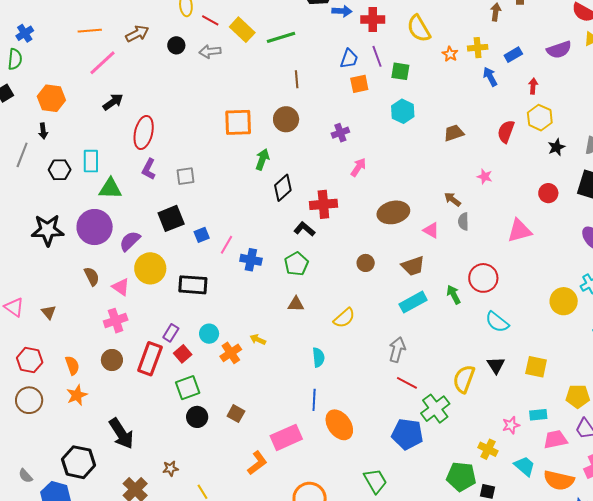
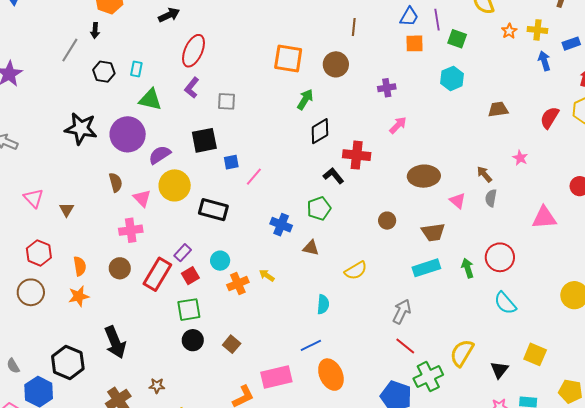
cyan rectangle: (91, 161) -> (136, 69), size x0.7
blue cross: (251, 260) -> (281, 225), moved
black triangle: (496, 365) -> (499, 370), moved
blue line: (314, 400) -> (311, 345), turned 50

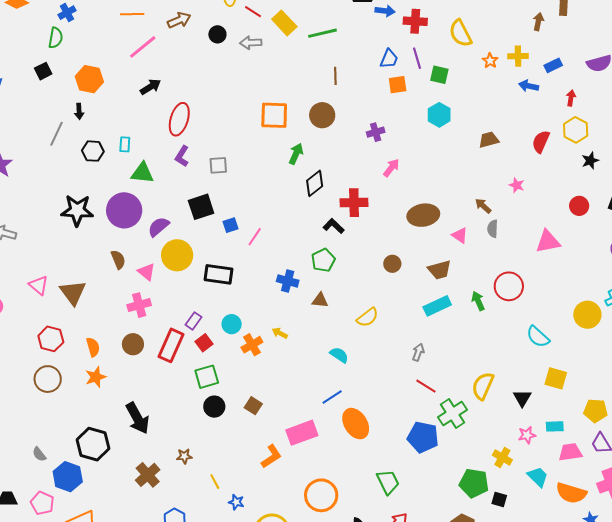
blue arrow: (544, 61) -> (529, 86), turned -54
brown triangle: (67, 210) -> (73, 292), size x1.8
cyan semicircle: (505, 303) -> (538, 337), moved
cyan semicircle: (323, 304) -> (339, 355), turned -54
gray arrow: (402, 312) -> (418, 352), size x0.7

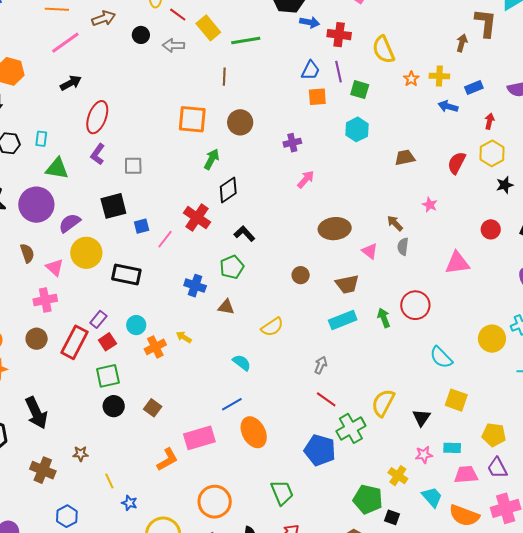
brown line: (335, 76) -> (224, 77), moved
red cross: (354, 203) -> (197, 218), moved, turned 32
brown cross: (148, 475) -> (43, 470), turned -30

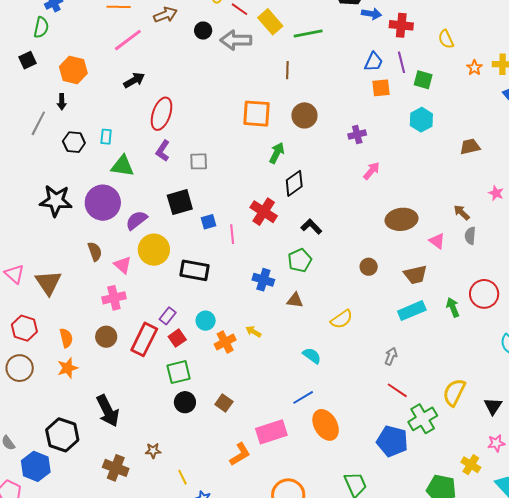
gray arrow: (173, 45) -> (236, 40), size x1.4
yellow semicircle: (383, 50) -> (446, 39), size x0.7
pink line: (165, 239) -> (232, 234), turned -42

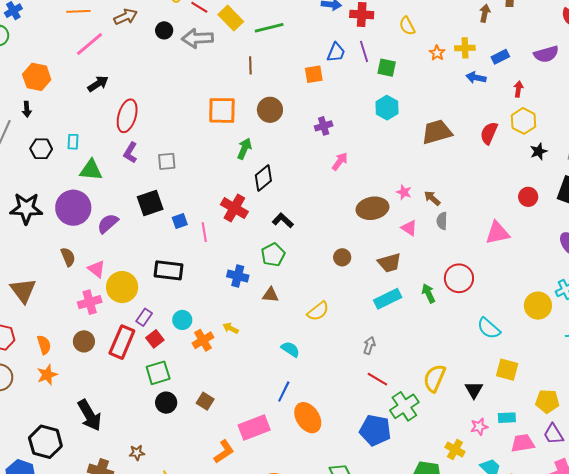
orange square: (381, 88) -> (314, 74), moved
brown trapezoid: (470, 147) -> (437, 132), size x1.5
pink star: (496, 193) -> (404, 192), moved
yellow circle: (154, 250) -> (122, 287), moved
blue line: (303, 397) -> (284, 391), turned -30

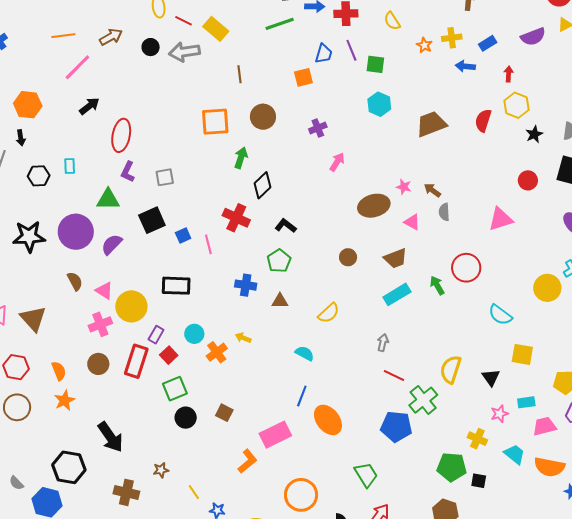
green line: (269, 28) -> (280, 24), moved
green triangle: (91, 170) -> (108, 199), moved

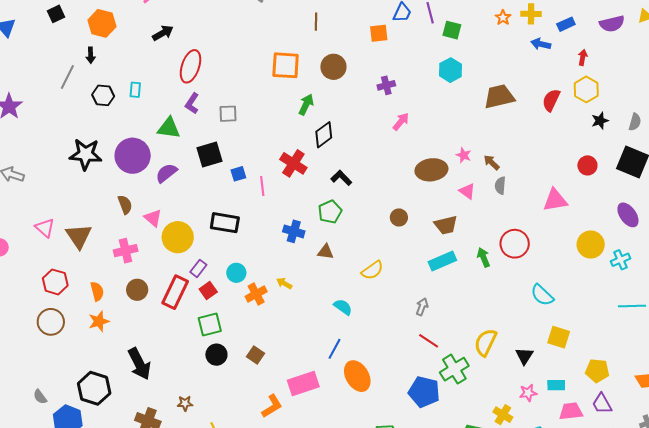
yellow circle: (547, 288) -> (591, 245), moved
pink cross: (100, 324) -> (126, 251), moved

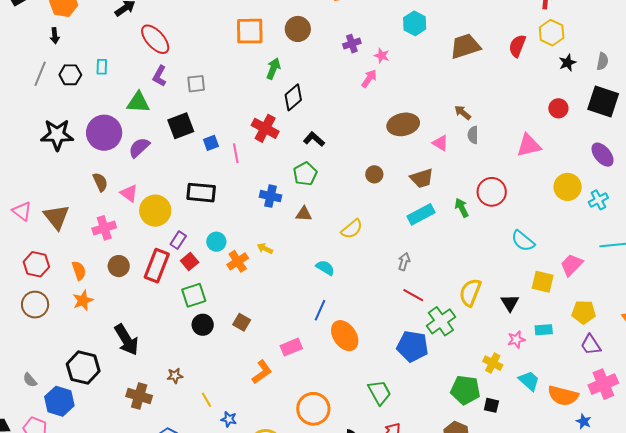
red ellipse: (190, 66) -> (155, 39), turned -56
gray line: (67, 77) -> (40, 74), moved
pink star: (464, 155) -> (382, 56), moved
pink rectangle: (303, 384) -> (291, 347), size x0.7
pink trapezoid: (571, 411) -> (572, 265), moved, turned -35

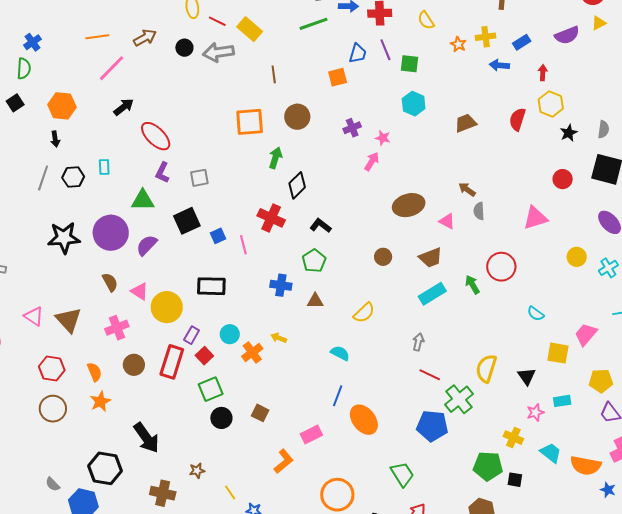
brown trapezoid: (465, 46) -> (466, 123), size x0.7
yellow circle: (568, 187) -> (577, 257), size x0.7
cyan semicircle: (523, 241) -> (536, 314), size x0.7

